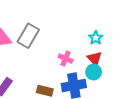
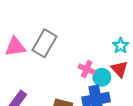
cyan circle: (94, 72) -> (102, 77), moved

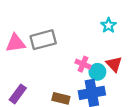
gray rectangle: (45, 43) -> (43, 40), turned 45
cyan star: (121, 46) -> (108, 25), moved

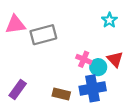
pink triangle: (15, 43) -> (15, 25), moved

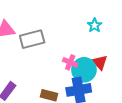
cyan circle: (98, 67) -> (84, 70), size x1.5

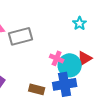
red triangle: (100, 62) -> (85, 58), turned 42

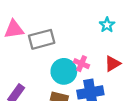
cyan circle: (70, 65) -> (64, 71), moved

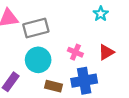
cyan circle: (64, 71) -> (38, 60), moved

